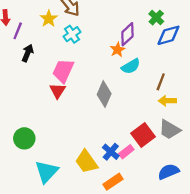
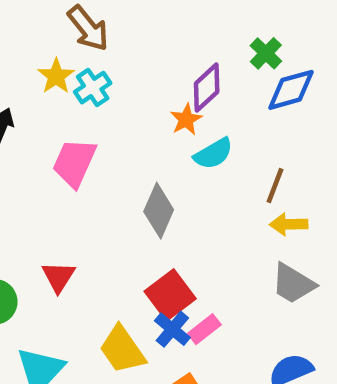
yellow star: (49, 19) -> (56, 76), moved
red triangle: (58, 91) -> (58, 277), moved
red square: (143, 135) -> (170, 295), moved

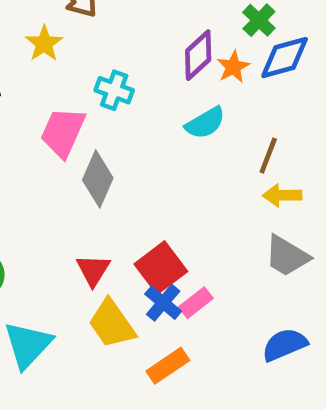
cyan cross: (93, 88) -> (114, 90), moved, turned -36
orange star: (186, 119) -> (233, 67), moved
gray diamond: (159, 211) -> (98, 179), moved
red triangle: (58, 277) -> (93, 270), moved

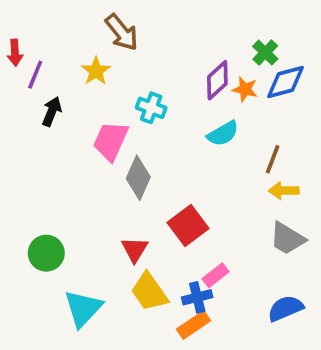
orange star: (233, 67) -> (245, 89), turned -30
red square: (161, 268) -> (188, 226), moved
blue cross: (163, 303) -> (197, 297), moved, turned 36

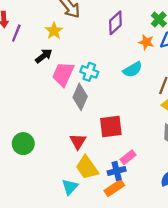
purple diamond: (217, 80) -> (115, 23), moved
cyan cross: (151, 108) -> (89, 72), moved
black arrow: (52, 111) -> (44, 56), moved, turned 30
red square: (188, 226) -> (111, 127), turned 30
cyan triangle: (83, 308) -> (70, 187), moved, size x0.7

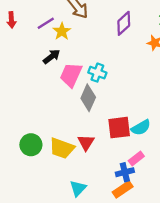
purple line: (16, 33) -> (46, 23), moved, turned 36
cyan semicircle: (133, 70) -> (141, 128), moved
yellow trapezoid: (87, 168) -> (62, 148), moved, turned -35

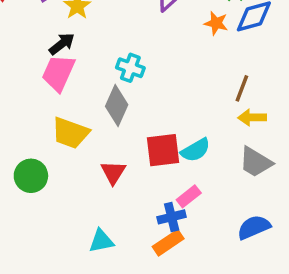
pink trapezoid: (71, 75) -> (58, 73), moved
yellow trapezoid: (62, 148) -> (70, 133), moved
cyan triangle: (78, 188) -> (101, 241), turned 36

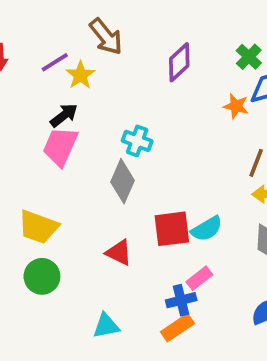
orange star: (216, 23) -> (236, 106), moved
yellow trapezoid: (70, 133) -> (38, 227), moved
red triangle: (113, 172) -> (119, 253), turned -36
green circle: (31, 176) -> (42, 276), moved

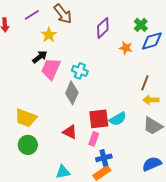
purple line: (55, 62) -> (32, 15), moved
orange star: (236, 106) -> (126, 48), moved
pink trapezoid: (60, 146) -> (51, 69), moved
pink rectangle: (199, 278) -> (94, 139), moved, turned -32

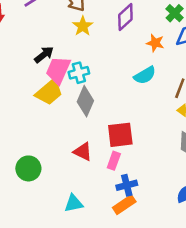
yellow star: (49, 35) -> (83, 26), moved
cyan cross: (80, 71) -> (79, 73), moved, turned -35
yellow trapezoid: (26, 118) -> (49, 92), moved, turned -60
cyan semicircle: (118, 119) -> (145, 75), moved

